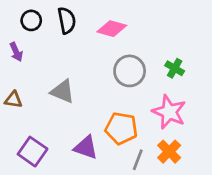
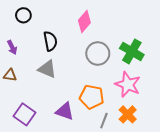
black semicircle: (67, 20) -> (50, 41), moved
pink diamond: (112, 29) -> (84, 21), turned -65
purple arrow: (16, 52) -> (12, 47), moved
green cross: (175, 68) -> (132, 51), size x1.6

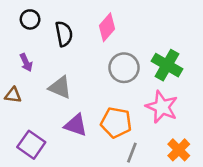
black semicircle: (50, 41) -> (64, 34), moved
purple arrow: (12, 47) -> (26, 62), moved
purple triangle: (65, 111) -> (76, 125), moved
orange cross: (128, 114) -> (179, 150), moved

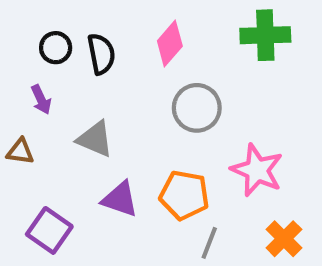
black circle: (30, 19) -> (56, 48), moved
green cross: (167, 65) -> (265, 35), moved, turned -32

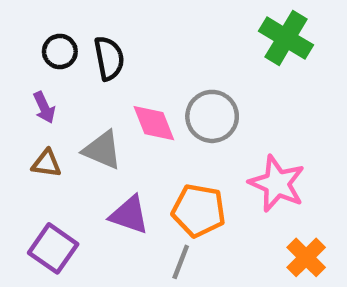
green cross: (265, 35) -> (286, 38), turned 33
pink diamond: (170, 44) -> (154, 123), moved, turned -63
brown triangle: (20, 151) -> (46, 163), moved
gray line: (209, 243) -> (181, 262), moved

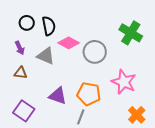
green cross: (286, 38) -> (131, 33), moved
pink diamond: (154, 123) -> (69, 43), moved, turned -40
gray triangle: (102, 150) -> (46, 56), moved

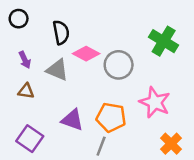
black circle: (27, 23) -> (19, 19), moved

